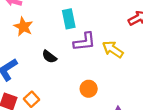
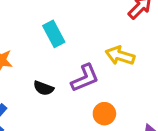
purple L-shape: (84, 42) -> (85, 78), moved

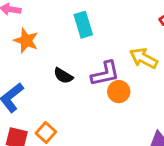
orange circle: (104, 114) -> (119, 92), moved

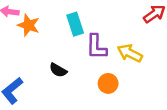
orange star: (26, 41) -> (29, 25), moved
purple L-shape: (105, 74) -> (96, 47), moved, turned 104

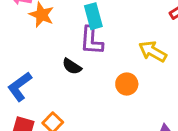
purple L-shape: (96, 47) -> (91, 41), moved

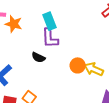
yellow arrow: (153, 51) -> (94, 69), moved

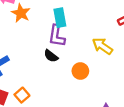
black semicircle: (38, 57) -> (51, 56), moved
yellow arrow: (94, 69) -> (102, 46), moved

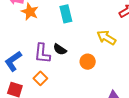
purple L-shape: (57, 36) -> (42, 53), moved
orange square: (22, 95) -> (40, 78), moved

